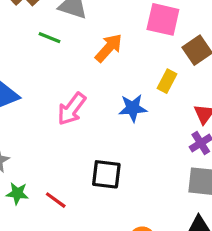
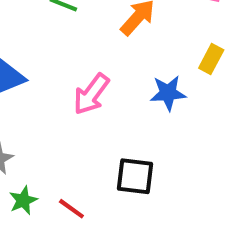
green star: (17, 193) -> (23, 200), turned -30

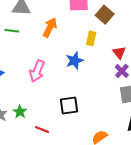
green star: (23, 200) -> (20, 112), moved

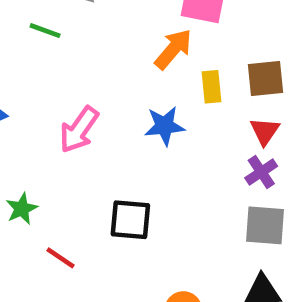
brown square: (105, 15) -> (265, 78), moved, turned 30
orange arrow: (50, 28) -> (173, 49), moved
yellow rectangle: (91, 38) -> (211, 87), turned -32

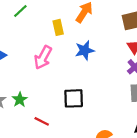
green line: (45, 31) -> (20, 11), turned -56
yellow rectangle: (211, 87) -> (58, 27), moved

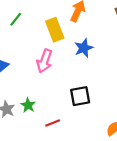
yellow rectangle: (58, 27) -> (55, 30), size x1.5
red line: (42, 121) -> (53, 123), turned -40

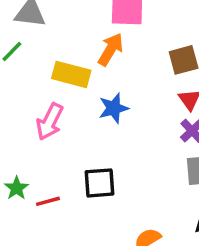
yellow rectangle: (55, 30) -> (71, 74), turned -60
red line: (53, 123) -> (48, 201), moved

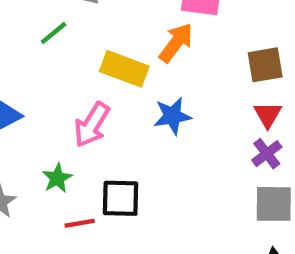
black square: (100, 183) -> (121, 198), moved
green star: (17, 188) -> (57, 178), moved

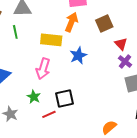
green line: (54, 33) -> (15, 32), turned -48
brown square: (265, 65) -> (104, 24), moved

